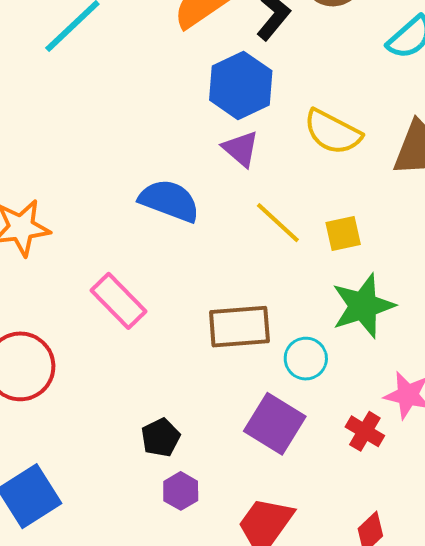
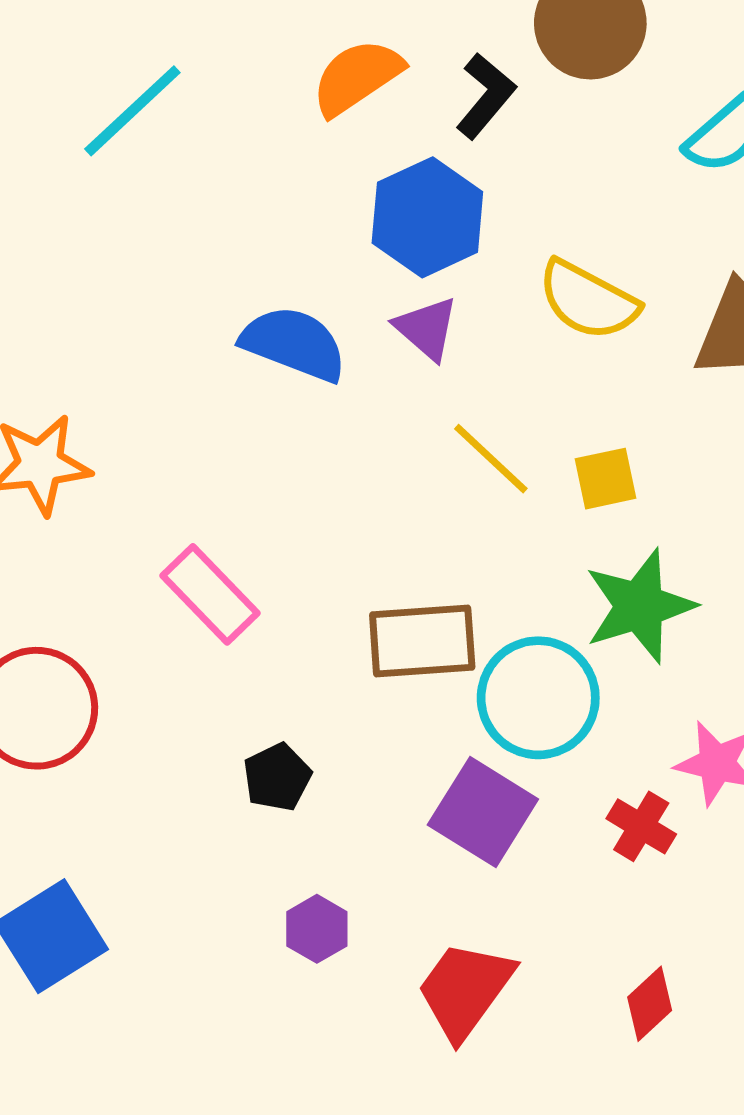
blue semicircle: (169, 201) -> (294, 344), moved
cyan circle: (306, 359) -> (538, 698), size x1.6
black pentagon: (161, 438) -> (277, 777), moved

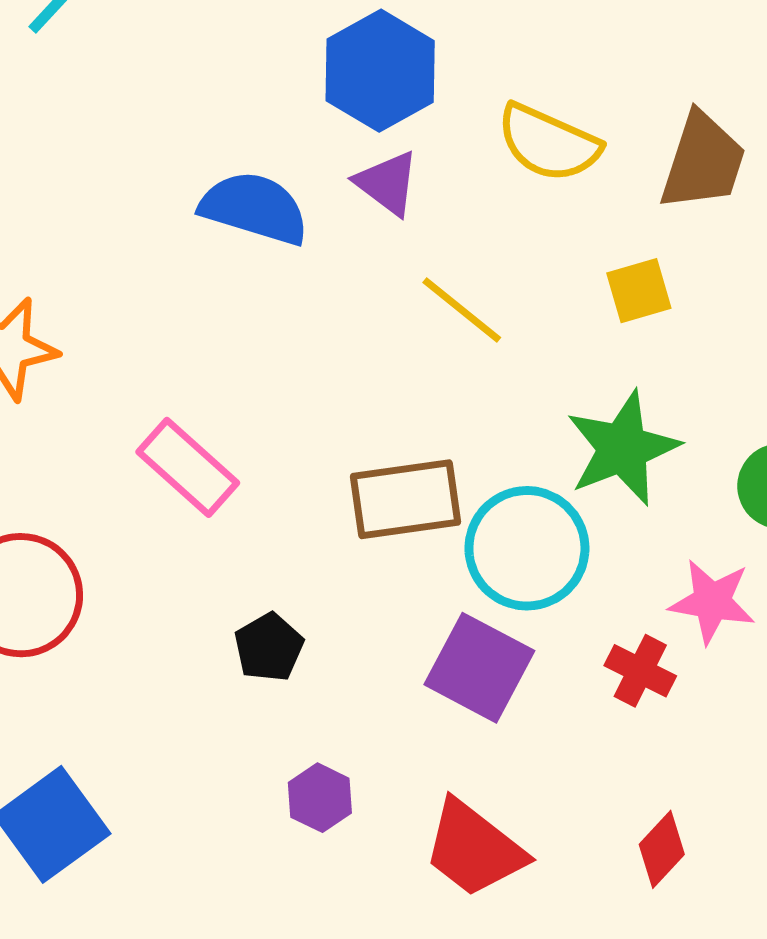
yellow square: (605, 479) -> (639, 291), moved
red trapezoid: (465, 990) -> (474, 849), turned -84

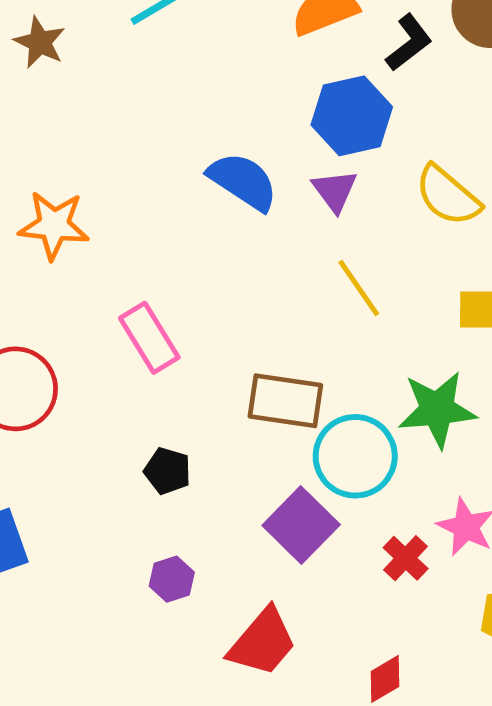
black pentagon: (269, 647) -> (167, 471), turned 30
red trapezoid: (474, 849) -> (263, 642), turned -104

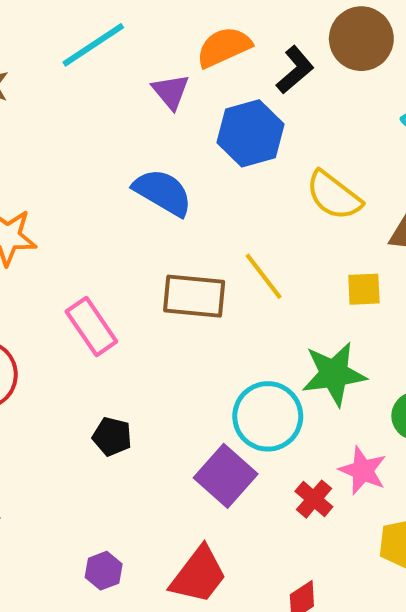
purple triangle: (335, 191) -> (171, 92), moved
brown rectangle: (285, 401) -> (194, 296), moved
purple hexagon: (172, 579) -> (104, 571), moved

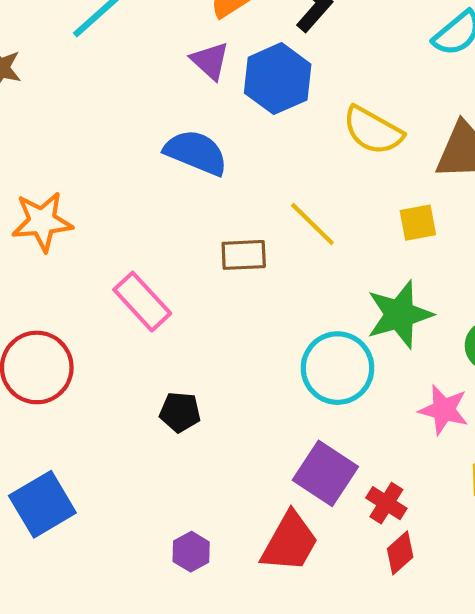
purple triangle: (171, 92) -> (210, 61), moved
brown rectangle: (194, 296) -> (244, 255), size x0.7
purple square: (226, 476) -> (325, 473), moved
red cross: (314, 499) -> (386, 503), moved

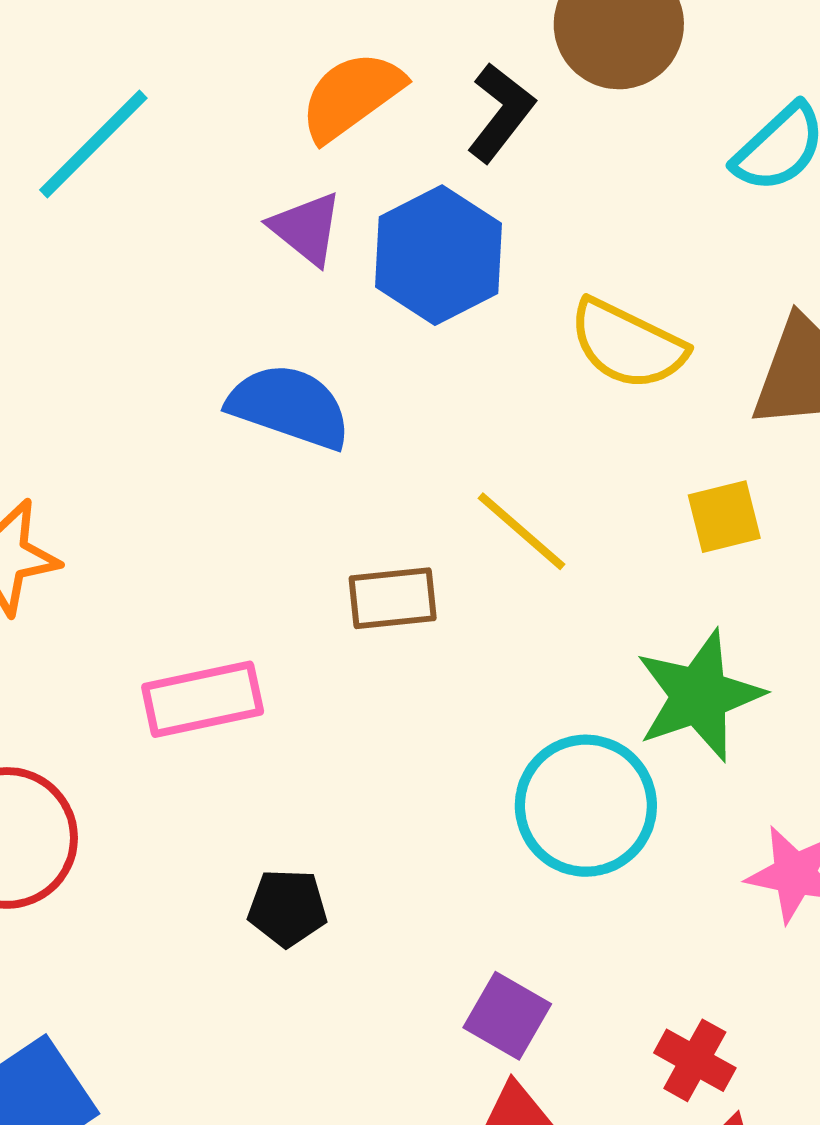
pink rectangle: (142, 302) -> (203, 699), turned -56
purple square: (325, 473) -> (507, 1016), moved, size x0.7

